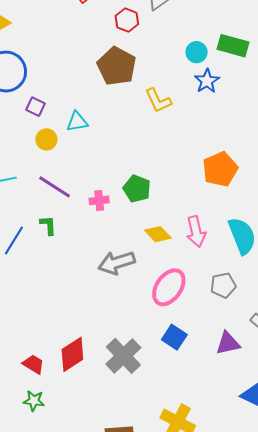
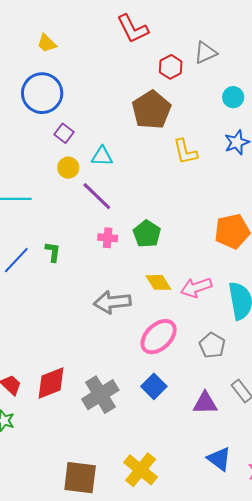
cyan circle: (197, 52) -> (233, 97), moved
purple line: (55, 187) -> (97, 196), moved
pink arrow: (196, 232) -> (196, 287), turned 72
gray pentagon: (223, 285) -> (212, 345), turned 30

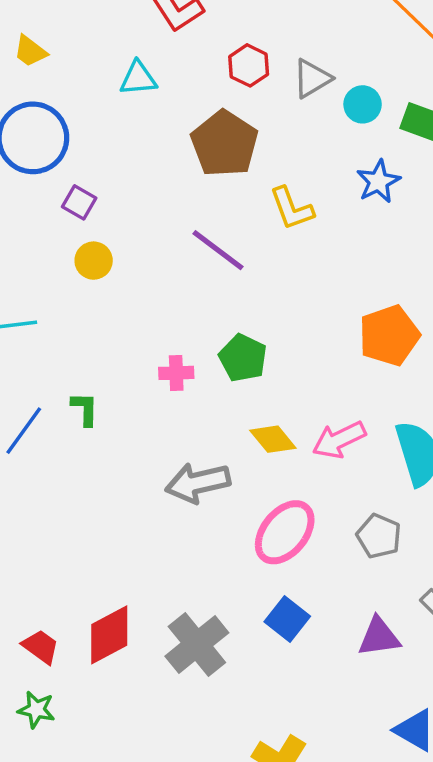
gray triangle: (205, 53) -> (312, 78), moved
cyan triangle: (102, 156) -> (138, 78), moved
purple line: (97, 196) -> (218, 250), moved

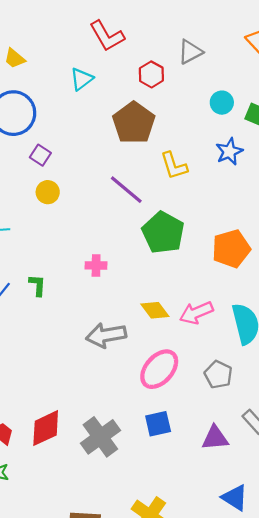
cyan triangle: (138, 78) -> (82, 79), turned -35
gray triangle: (312, 78) -> (190, 52), moved
green pentagon: (243, 358) -> (163, 233), moved, size x1.4
blue square: (287, 619) -> (158, 424), turned 36

